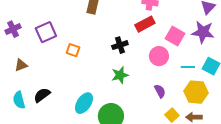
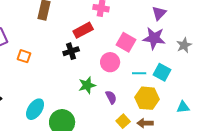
red rectangle: (145, 24) -> (83, 30), moved
green star: (120, 75) -> (87, 85), moved

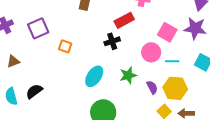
cyan line: (139, 73) -> (172, 61), moved
yellow hexagon: (147, 98) -> (175, 88), moved
cyan ellipse: (35, 109) -> (94, 76), moved

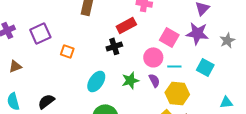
purple semicircle: (152, 87) -> (154, 80), moved
black semicircle: (34, 91) -> (46, 101), moved

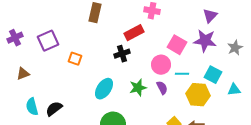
yellow hexagon: (177, 93) -> (198, 95), moved
cyan semicircle: (13, 101) -> (32, 107), moved
cyan triangle: (226, 102) -> (234, 90), moved

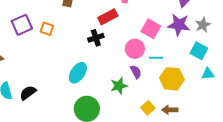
gray star: (235, 48) -> (203, 25), moved
orange square: (75, 59) -> (47, 29), moved
cyan square: (213, 75) -> (199, 51), moved
green star: (138, 88) -> (119, 86), moved

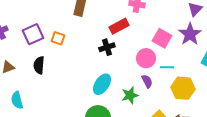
purple star: (179, 25) -> (190, 34), turned 30
cyan ellipse: (78, 73) -> (102, 84), moved
black semicircle: (28, 93) -> (39, 65), moved, turned -48

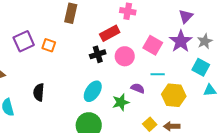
pink circle: (146, 58) -> (125, 56), moved
black semicircle: (39, 65) -> (39, 92), moved
purple semicircle: (147, 81) -> (138, 88), turned -40

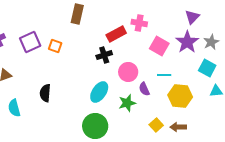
pink cross: (128, 11) -> (139, 23), moved
pink circle: (125, 56) -> (128, 72), moved
purple semicircle: (138, 88) -> (144, 89), turned -136

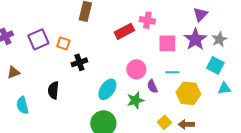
pink square: (159, 46) -> (167, 43), turned -30
black cross: (104, 55) -> (79, 62), moved

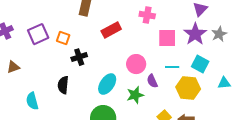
red rectangle: (124, 31) -> (111, 30), moved
cyan square: (215, 65) -> (200, 64), moved
black semicircle: (53, 90) -> (63, 85), moved
cyan semicircle: (22, 105) -> (32, 101), moved

